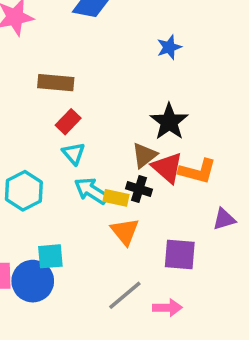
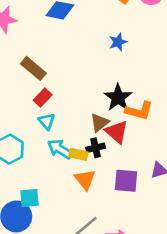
brown rectangle: (56, 83) -> (33, 68), turned 35
orange L-shape: (197, 171) -> (139, 111), moved
black cross: (139, 189) -> (96, 148), turned -30
purple square: (180, 254) -> (126, 181), moved

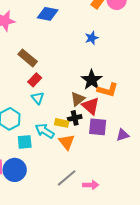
cyan arrow: (60, 149) -> (45, 131), moved
purple square: (126, 181) -> (98, 127), moved
cyan square: (29, 198) -> (25, 142), moved

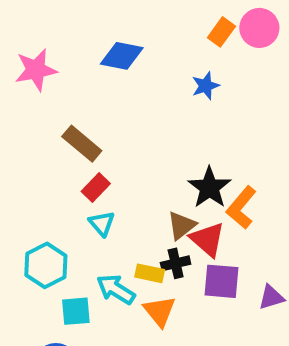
blue star: (92, 38) -> (205, 86), moved
orange L-shape: (108, 90) -> (241, 207), turned 115

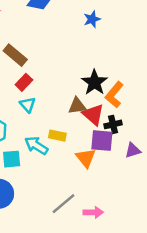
brown triangle: (182, 225) -> (77, 106), turned 30
black cross: (176, 263) -> (113, 124), moved
orange triangle: (160, 311) -> (86, 158), moved

